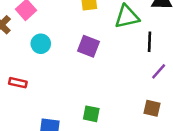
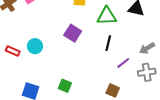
black line: (150, 42) -> (108, 43), moved
cyan circle: (41, 44) -> (35, 46), moved

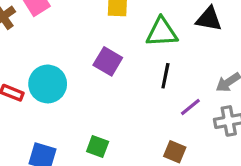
cyan circle: (35, 46) -> (48, 84), size x1.5

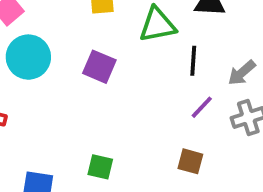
black line: (165, 76) -> (193, 61), moved
cyan circle: (48, 84) -> (28, 57), moved

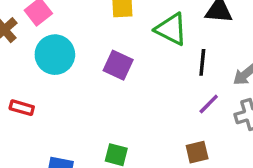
green triangle: (157, 25) -> (171, 29), turned 36
brown square: (190, 161) -> (197, 152), turned -30

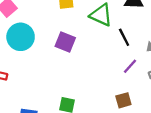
black line: (202, 62) -> (124, 37), turned -30

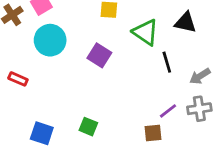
purple line: (130, 66) -> (168, 111), moved

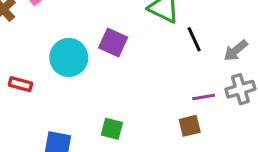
cyan circle: (50, 40) -> (69, 57), moved
purple line: (168, 111) -> (204, 97), turned 36

